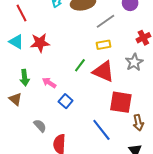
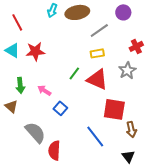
gray semicircle: (40, 126) -> (35, 132), size x1.6

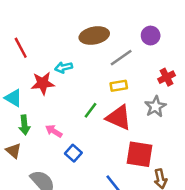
cyan arrow: (52, 10) -> (64, 67), moved, turned 56
cyan triangle: (12, 50) -> (13, 98), moved

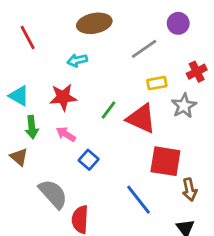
brown ellipse: (94, 36) -> (94, 23), moved
red star: (43, 83) -> (63, 97), moved
yellow rectangle: (119, 86) -> (157, 83), moved

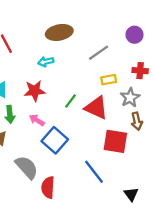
purple circle: (178, 23) -> (134, 35), moved
red cross: (197, 72) -> (140, 71), turned 32
blue square: (89, 160) -> (55, 140), size x1.6
brown arrow: (190, 190) -> (137, 121), moved

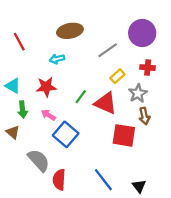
purple circle: (134, 35) -> (142, 33), size x1.6
yellow rectangle: (109, 80) -> (117, 76), turned -32
blue line: (94, 172) -> (103, 180), moved

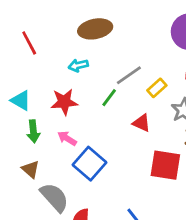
gray line: (108, 50) -> (129, 75), moved
green line: (81, 97) -> (109, 98), moved
red triangle: (106, 103) -> (141, 123), size x0.6
brown triangle: (13, 132) -> (31, 169), moved

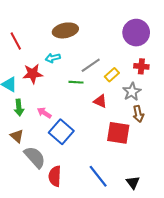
green line: (109, 98) -> (76, 82), turned 56
red star: (64, 102) -> (33, 74), moved

